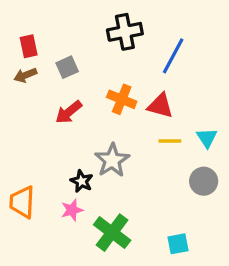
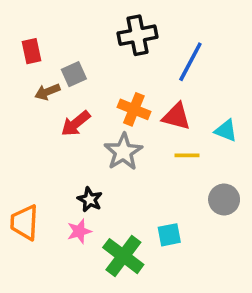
brown arrow: (25, 75) -> (47, 92), moved
cyan triangle: (207, 138) -> (226, 131), moved, turned -35
gray star: (112, 160) -> (123, 152), moved
cyan square: (178, 244) -> (169, 235), moved

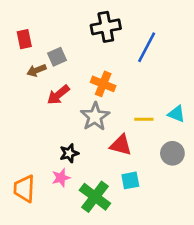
red triangle: (176, 116) -> (121, 145), moved
cyan triangle: (226, 131) -> (177, 114), moved
black star: (90, 199) -> (69, 153), turned 30
orange trapezoid: (24, 222) -> (24, 189), moved

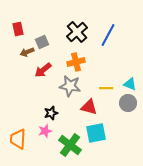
black cross: (106, 27) -> (77, 32), moved, turned -30
orange cross: (103, 84) -> (76, 62), turned -36
gray star: (95, 117) -> (70, 86), turned -30
gray circle: (172, 153) -> (128, 103), moved
cyan square: (130, 180) -> (96, 133), size x1.5

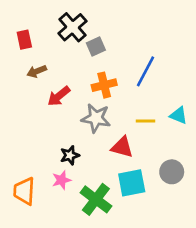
black cross: (77, 32) -> (73, 27), moved
blue line: (108, 35) -> (146, 71), moved
gray square: (42, 42) -> (96, 47), moved
gray circle: (128, 103) -> (172, 172), moved

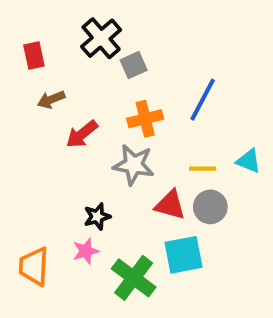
gray circle: (172, 172) -> (210, 207), moved

